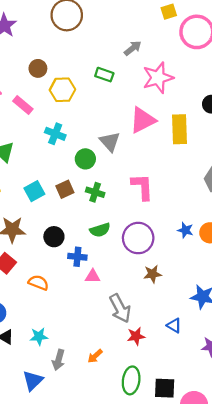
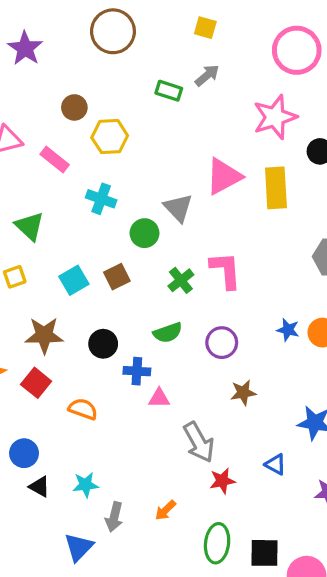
yellow square: (169, 12) -> (205, 28), moved, turned 35
green rectangle: (104, 75) -> (169, 91), moved
pink star: (158, 78) -> (275, 117), moved
green cross: (95, 192) -> (181, 280), moved, turned 36
purple circle: (138, 238) -> (222, 343), size x0.7

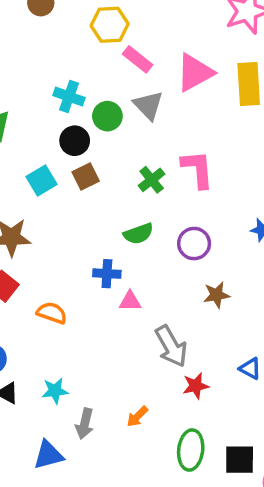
yellow hexagon: (110, 137) -> (110, 25), moved
pink rectangle: (55, 160) -> (138, 59), moved
green circle: (145, 233) -> (107, 116), moved
black circle: (103, 344) -> (75, 141), moved
blue triangle: (79, 547) -> (48, 455), turned 32

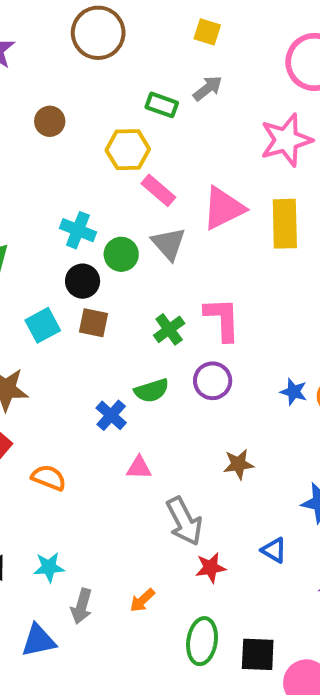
brown square: (86, 177) -> (94, 323), turned 36
purple circle: (194, 244) -> (213, 381), moved
blue cross: (107, 274) -> (111, 415), moved, turned 36

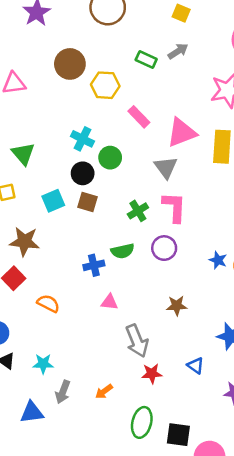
brown circle: (50, 121) -> (70, 64), size x1.5
yellow hexagon: (128, 150) -> (105, 85), moved
gray triangle: (169, 244) -> (166, 167), moved
blue cross: (111, 415) -> (94, 265), turned 30

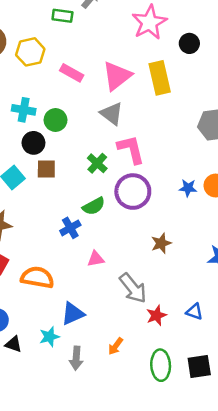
purple circle: (164, 248) -> (133, 192), size x1.4
orange semicircle: (48, 303) -> (37, 277), size x1.4
blue triangle: (195, 366) -> (194, 312), moved
blue triangle: (32, 412) -> (73, 314), moved

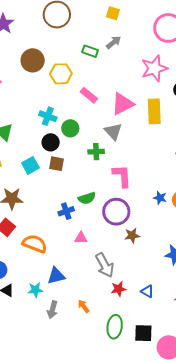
pink L-shape: (131, 149) -> (122, 176), moved
green cross: (97, 163) -> (96, 152), moved, turned 35
purple circle: (133, 192) -> (116, 212), moved
orange arrow: (116, 346) -> (84, 306), turned 96

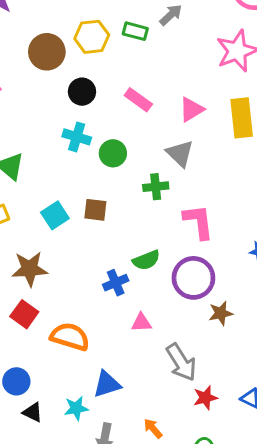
yellow hexagon: (61, 74) -> (92, 37), moved
pink triangle: (123, 104) -> (191, 110), size x0.7
black circle: (51, 142) -> (82, 92), moved

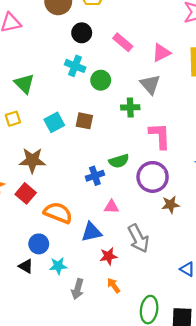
blue circle: (16, 381) -> (39, 244), moved
blue triangle: (107, 384) -> (91, 232), moved
red star: (205, 398) -> (108, 256), moved

